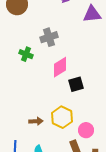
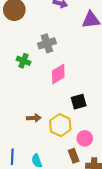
black square: (76, 84) -> (79, 102), moved
brown arrow: (36, 121) -> (34, 118), moved

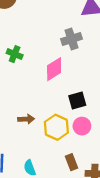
gray cross: (47, 43) -> (71, 39), moved
pink circle: (85, 138) -> (82, 126), moved

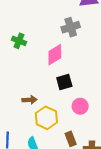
black square: (77, 101) -> (64, 82), moved
yellow hexagon: (56, 127) -> (46, 118), moved

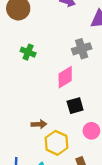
green cross: (19, 41) -> (28, 52), moved

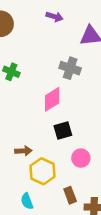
gray cross: (82, 49) -> (70, 68), turned 36

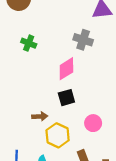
black square: (63, 130) -> (66, 98), moved

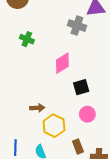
gray cross: (83, 40) -> (77, 26), moved
black square: (66, 98) -> (81, 87), moved

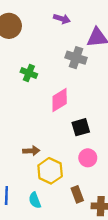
green cross: (27, 39) -> (29, 73), moved

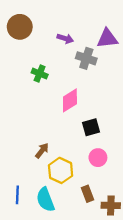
purple arrow: (62, 19) -> (65, 39), moved
brown arrow: (31, 151) -> (42, 151), turned -49
cyan semicircle: (35, 200) -> (45, 200), size x1.5

